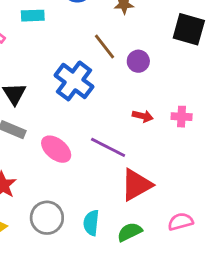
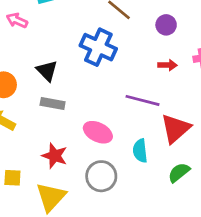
purple circle: (138, 61) -> (166, 25), moved
pink ellipse: (56, 149) -> (98, 132), moved
cyan semicircle: (91, 223) -> (140, 151), moved

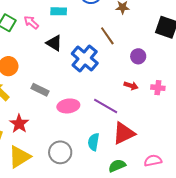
black triangle: (47, 71) -> (54, 43), moved, turned -30
pink ellipse: (98, 132) -> (68, 106), moved, turned -50
red star: (55, 156) -> (19, 124), moved

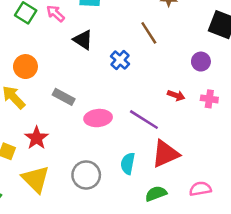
purple circle: (138, 56) -> (201, 62), moved
blue cross: (85, 58) -> (120, 60), size x0.6
yellow triangle: (19, 157) -> (36, 179), turned -45

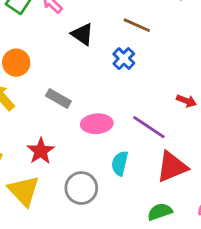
brown line: (149, 33) -> (137, 25), moved, turned -35
red star: (37, 138) -> (41, 151), moved
cyan semicircle: (128, 163) -> (120, 163), moved

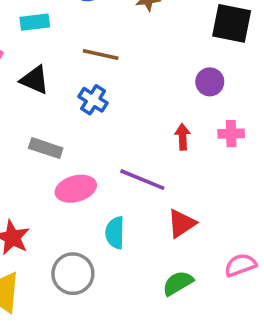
gray rectangle: (58, 98) -> (46, 148), moved
red arrow: (186, 101) -> (183, 137), turned -102
red triangle: (172, 167) -> (182, 223), size x0.7

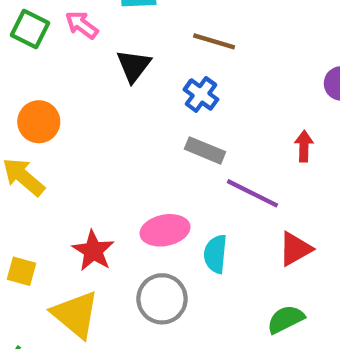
black triangle: (35, 80) -> (134, 66), turned 40
gray rectangle: (46, 148) -> (205, 150), moved
pink ellipse: (76, 189) -> (165, 230), moved

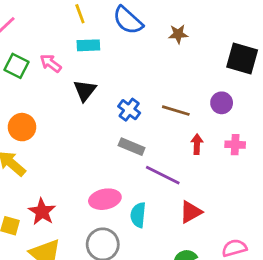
brown line: (214, 41) -> (176, 111), moved
red star: (93, 251) -> (42, 212), moved

